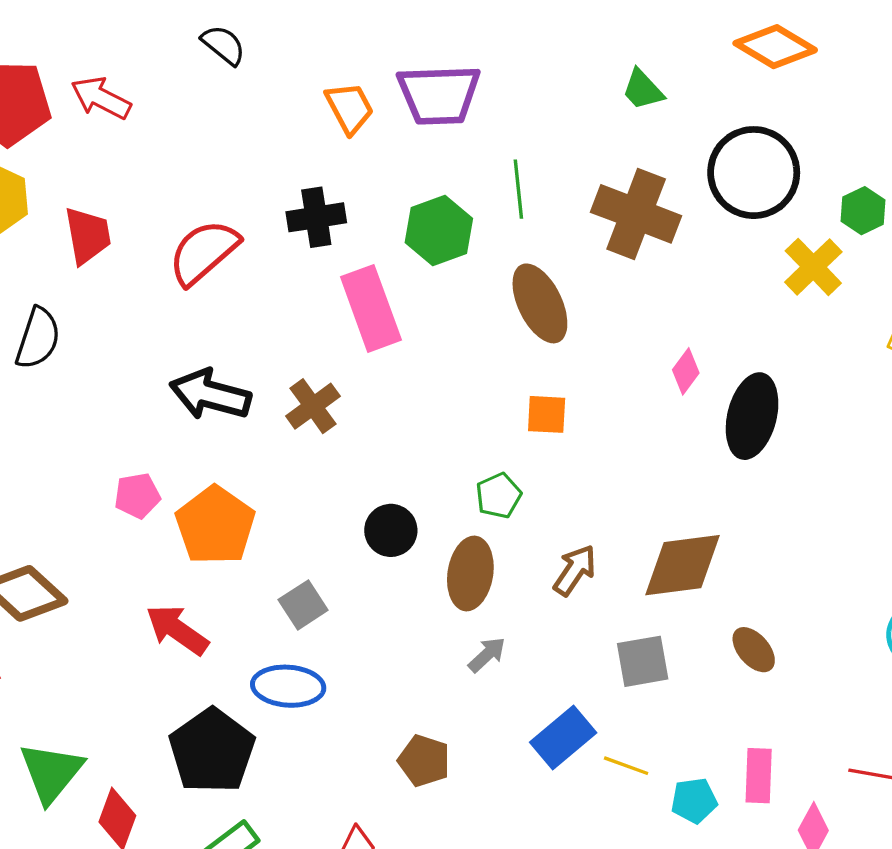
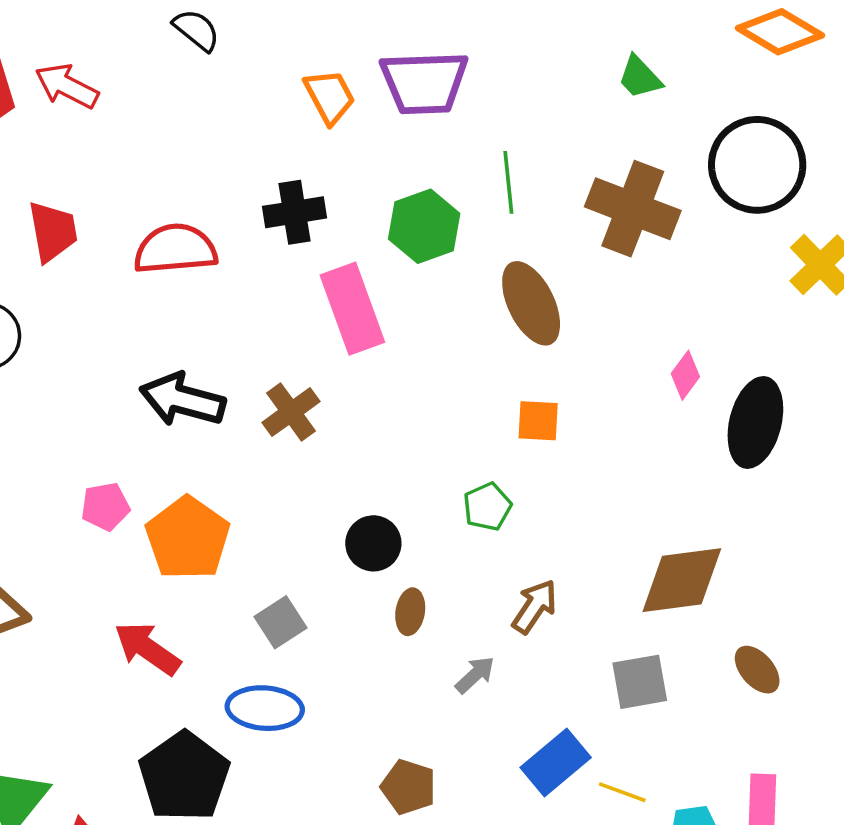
red semicircle: (204, 252) -> (175, 249), turned 36
brown arrow: (575, 570) -> (535, 606), moved
brown ellipse: (470, 573) -> (410, 612), moved, size x0.6

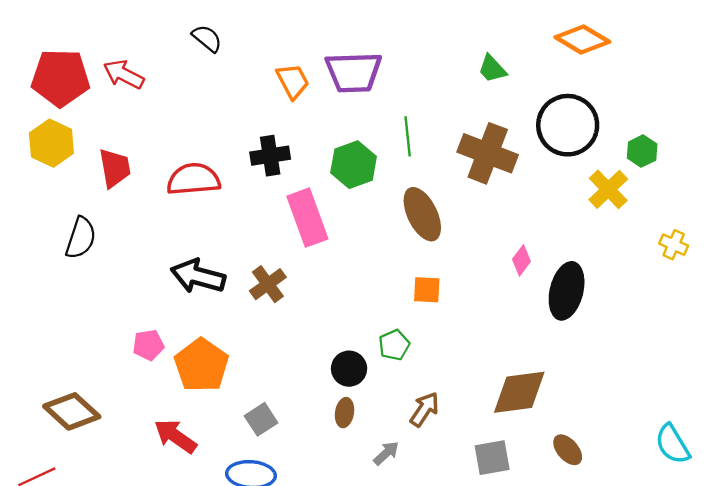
black circle: (373, 543) -> (349, 369), moved

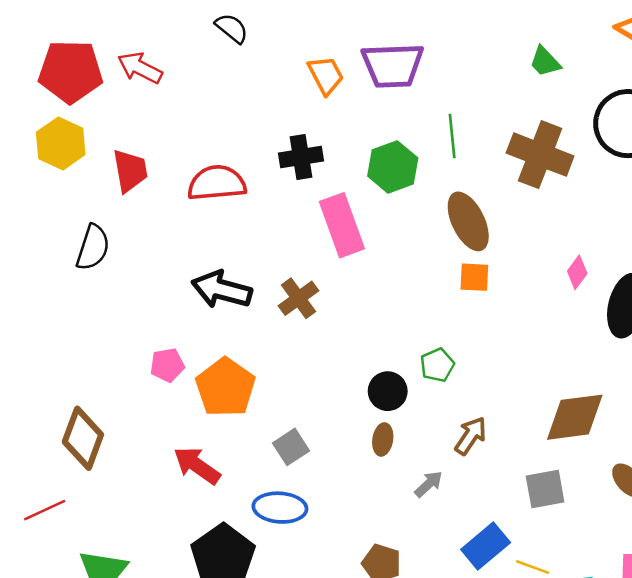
orange square: (427, 290) -> (474, 277), moved
brown diamond: (72, 411) -> (83, 438), turned 68

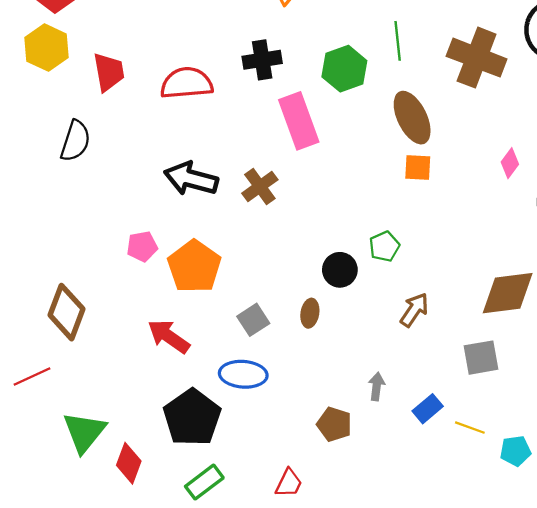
brown ellipse: (383, 439) -> (310, 313), moved
gray arrow: (429, 484) -> (377, 386), moved, turned -40
blue rectangle: (486, 546) -> (428, 409), size x0.7

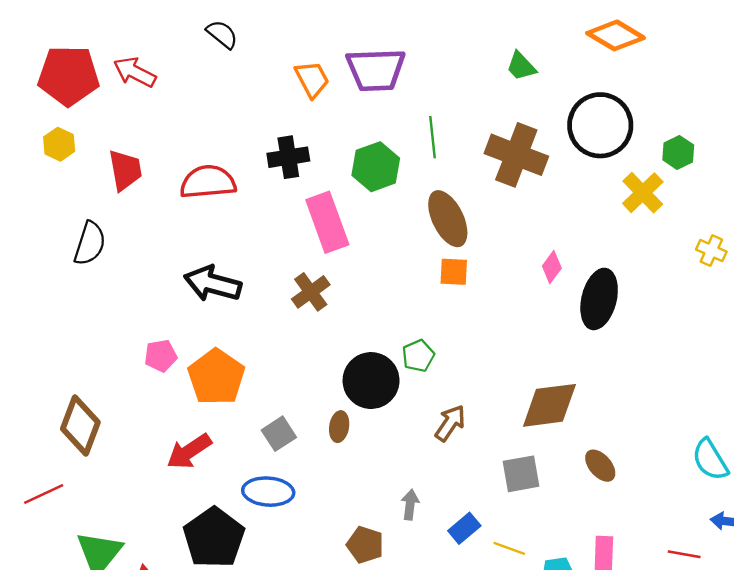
yellow hexagon: (47, 48) -> (59, 144), size x0.7
brown cross: (260, 186) -> (311, 292), moved
black circle: (340, 270) -> (371, 381), size x1.5
red arrow: (169, 336) -> (189, 451), turned -69

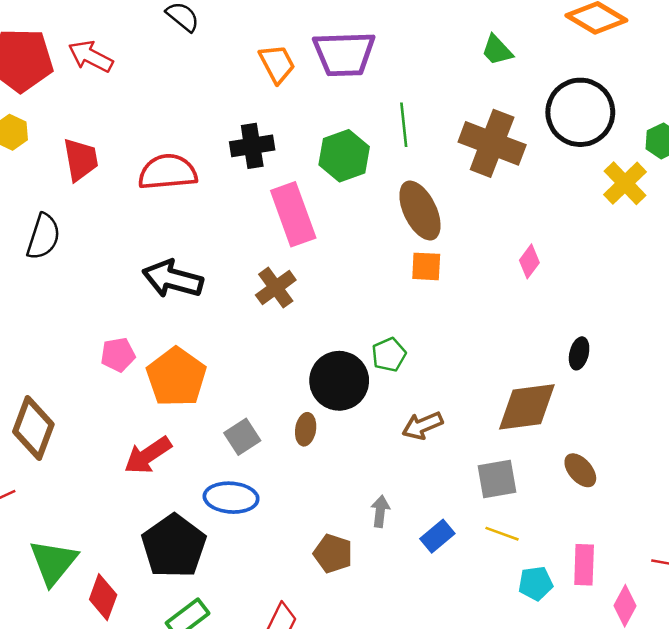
black ellipse: (599, 299) -> (579, 353), moved, size x0.5
brown arrow: (450, 423) -> (422, 426), turned -147
yellow line: (509, 548) -> (502, 534), moved

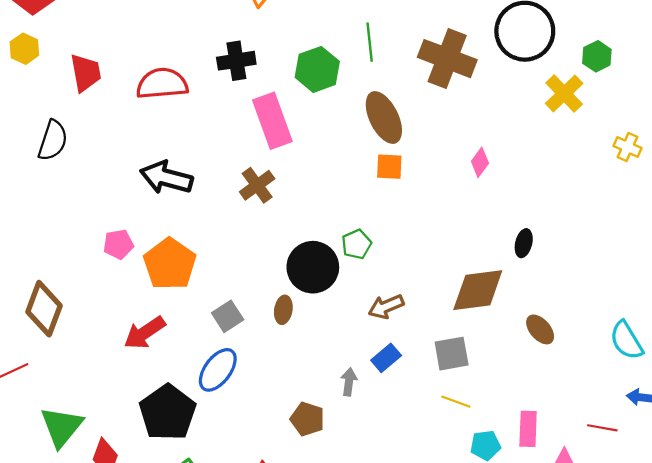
brown ellipse: (580, 470) -> (540, 329), moved
blue ellipse: (231, 498) -> (218, 370), turned -57
blue rectangle: (437, 536) -> (386, 358), moved

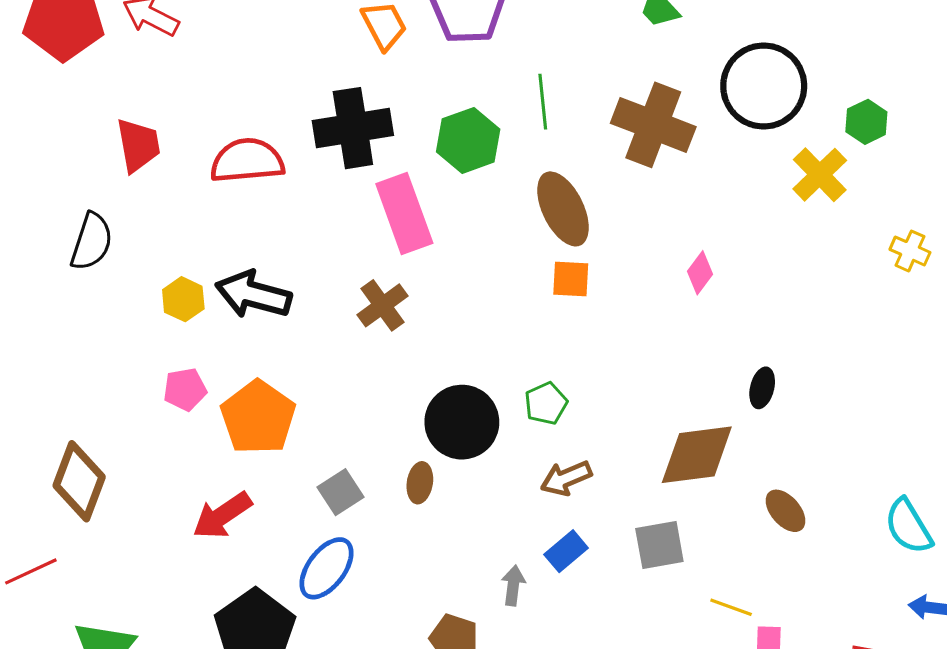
yellow hexagon: (24, 49) -> (183, 299), moved
black cross: (236, 61) -> (353, 128), size x1.4
green pentagon: (357, 244) -> (546, 403), moved
yellow line: (456, 402) -> (731, 607), moved

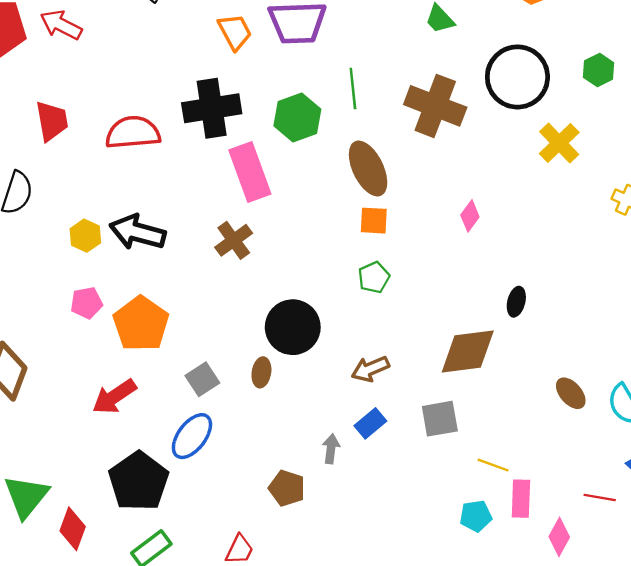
green hexagon: (866, 122) -> (599, 70), moved
green pentagon: (546, 403) -> (374, 277), moved
brown ellipse: (785, 511) -> (571, 393), moved

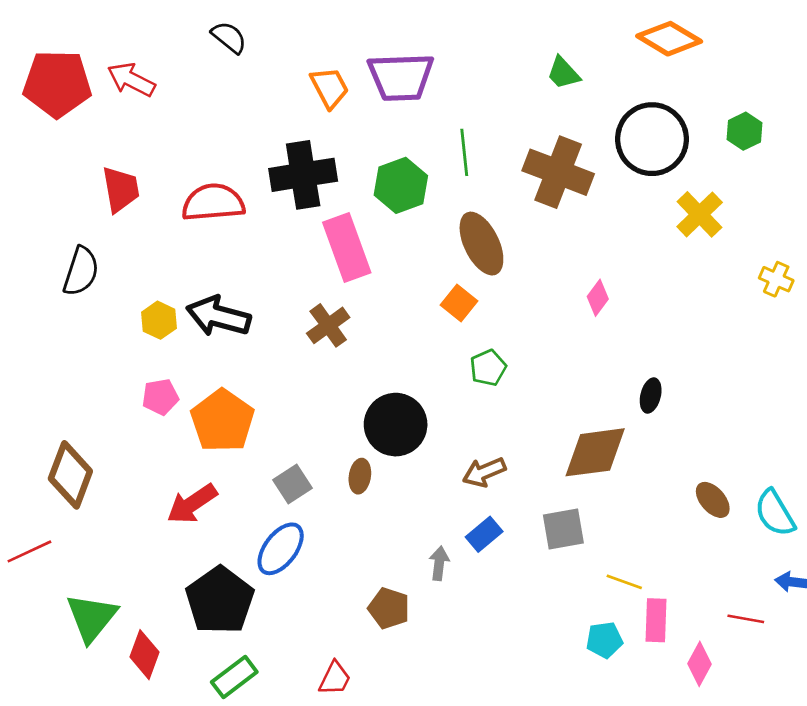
orange square: (374, 221) -> (459, 303), moved, turned 36

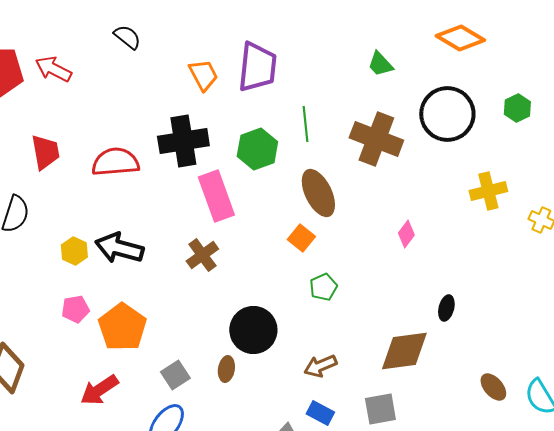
purple trapezoid: (401, 77) -> (257, 67), turned -82
yellow cross: (700, 214) -> (488, 191), moved, turned 30
blue rectangle: (484, 534) -> (320, 413), turned 68

